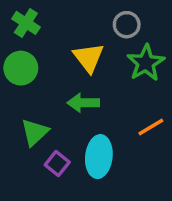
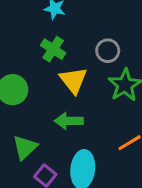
green cross: (26, 23) -> (53, 49), moved

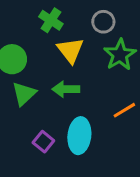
green triangle: (25, 147) -> (24, 94), moved

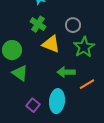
yellow triangle: (70, 50) -> (51, 44), turned -30
green arrow: (66, 89) -> (66, 72), moved
green triangle: (24, 94) -> (20, 73), turned -42

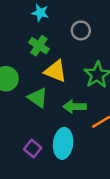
gray circle: (73, 25) -> (81, 30), moved
green triangle: (20, 73) -> (38, 98), moved

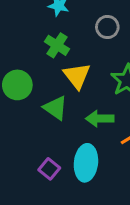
yellow triangle: (55, 71) -> (77, 76), turned 30

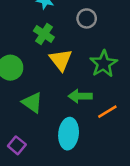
green triangle: (55, 108) -> (32, 103), moved
purple square: (49, 169) -> (17, 145), moved

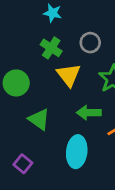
gray circle: (87, 18) -> (90, 43), moved

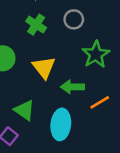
yellow triangle: (69, 75) -> (44, 67), moved
green triangle: (39, 119) -> (24, 110), moved

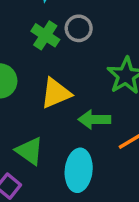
gray circle: (74, 19) -> (79, 28), moved
yellow triangle: (44, 67) -> (56, 93), turned 45

